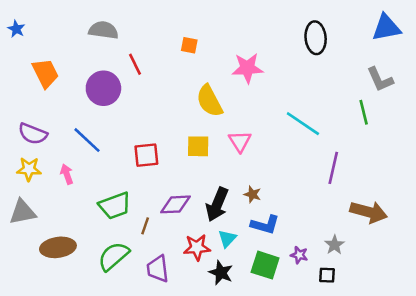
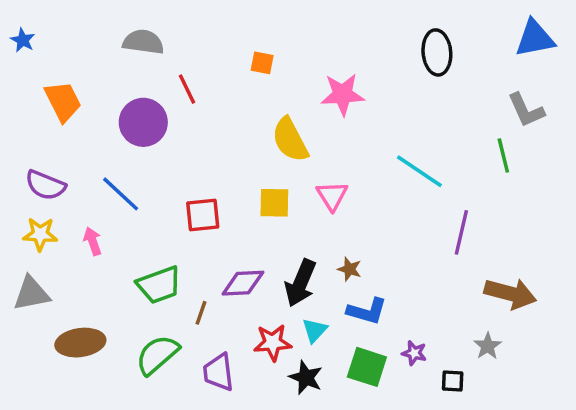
gray star: (335, 245) -> (488, 346), moved

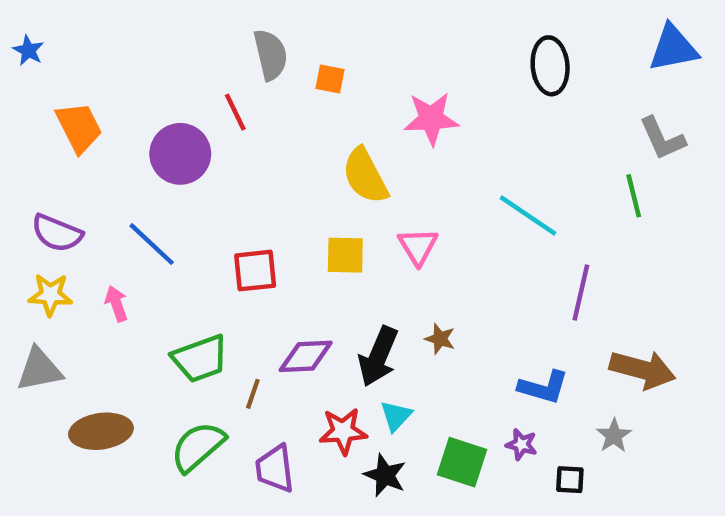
gray semicircle: (143, 42) -> (270, 55), moved, turned 69
blue L-shape: (367, 311) -> (543, 387), moved

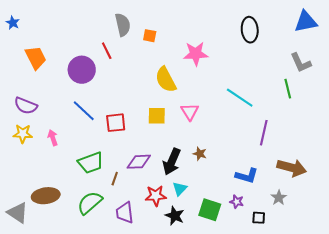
blue line: (152, 244) -> (84, 111), moved
gray triangle: (39, 370) -> (18, 213), moved, turned 45

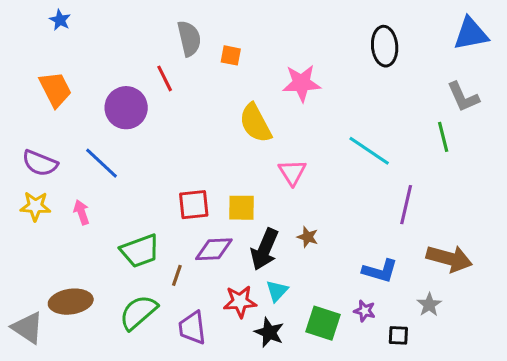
blue star: (13, 23) -> (60, 20), moved
blue line: (84, 111) -> (101, 163), moved
yellow square: (157, 116) -> (241, 208), moved
red square: (116, 123) -> (194, 205), moved

